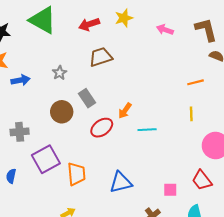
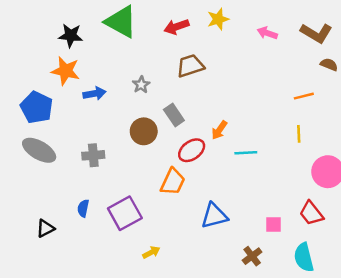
brown L-shape: (206, 30) -> (316, 33), turned 135
purple square: (46, 159) -> (125, 213), moved
orange trapezoid: (76, 174) -> (173, 182), moved, turned 30

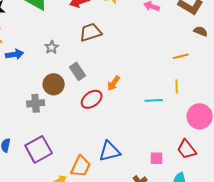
cyan line: (246, 153) -> (154, 100), moved
gray cross: (93, 155) -> (36, 103), moved
orange trapezoid: (173, 182) -> (81, 166), moved

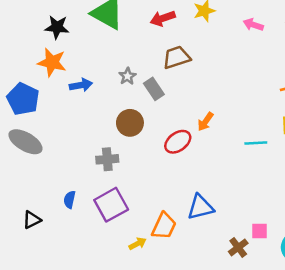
gray rectangle: (78, 71) -> (154, 89), moved
gray cross: (36, 103) -> (107, 159), moved
pink square: (157, 158) -> (260, 231), moved

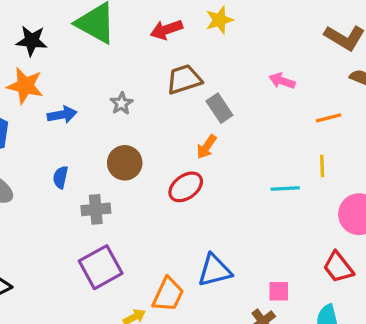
pink arrow: (253, 25) -> (282, 81), moved
gray rectangle: (154, 89) -> (219, 108), moved
orange arrow: (205, 122) -> (207, 147), moved
blue semicircle: (70, 200) -> (60, 177), moved
pink square: (260, 231) -> (279, 291), moved

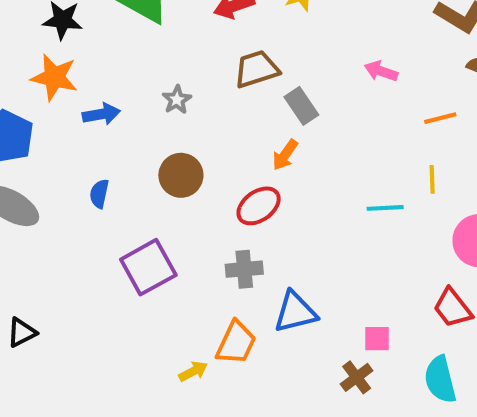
gray cross: (96, 209) -> (244, 269), moved
purple square: (101, 267) -> (148, 267), moved

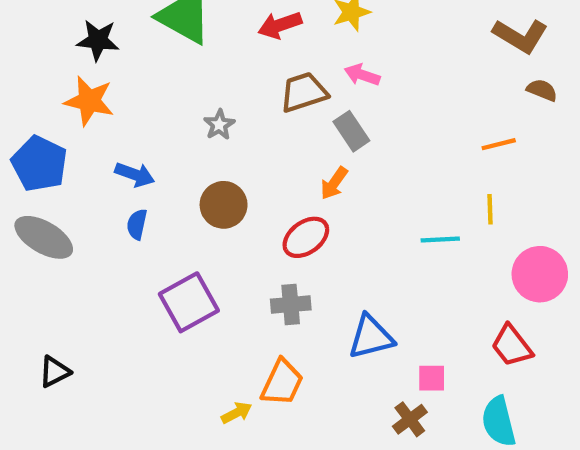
pink arrow: (381, 71) -> (362, 75), moved
blue arrow: (101, 114) -> (135, 175), moved, turned 30
blue triangle: (295, 312) -> (371, 337), moved

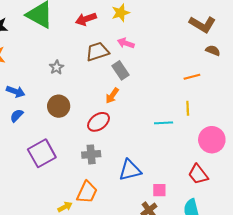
blue semicircle: (137, 224) -> (17, 116), turned 32

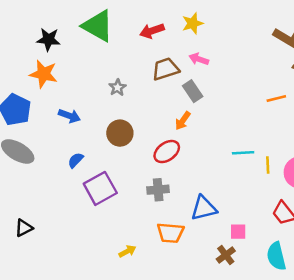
yellow line: (188, 108) -> (268, 165), moved
blue semicircle: (17, 116) -> (76, 160), moved
orange trapezoid: (87, 192) -> (170, 233), moved, turned 70

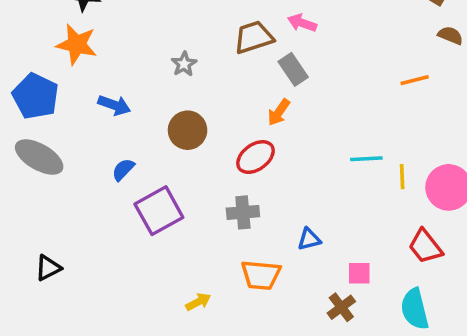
blue triangle: (204, 208) -> (309, 239), size x0.6

